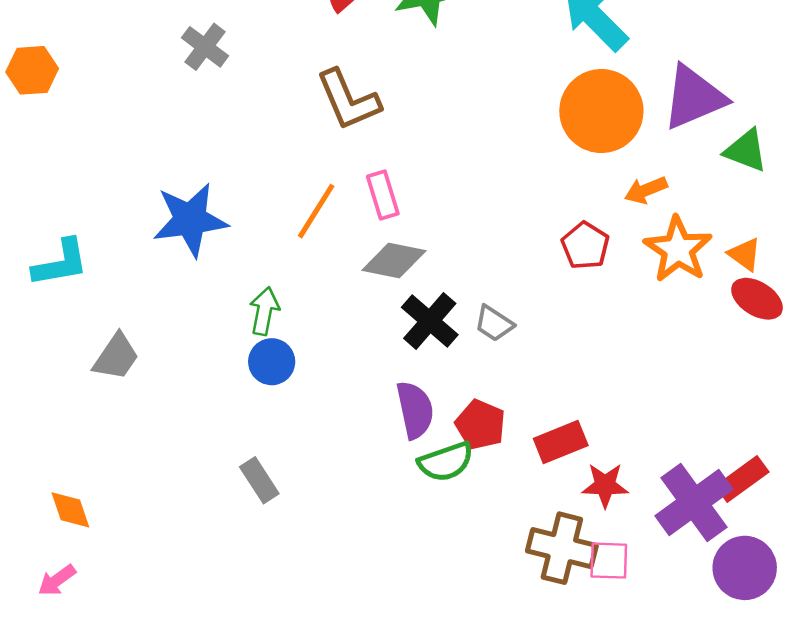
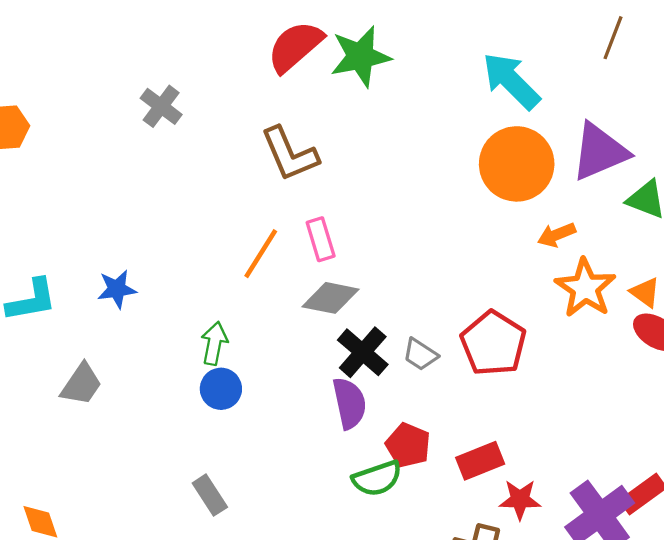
blue star: (190, 220) -> (117, 289), moved, size x0.6
red pentagon: (585, 246) -> (493, 343), moved, size x1.5
purple semicircle: (415, 410) -> (349, 403), moved

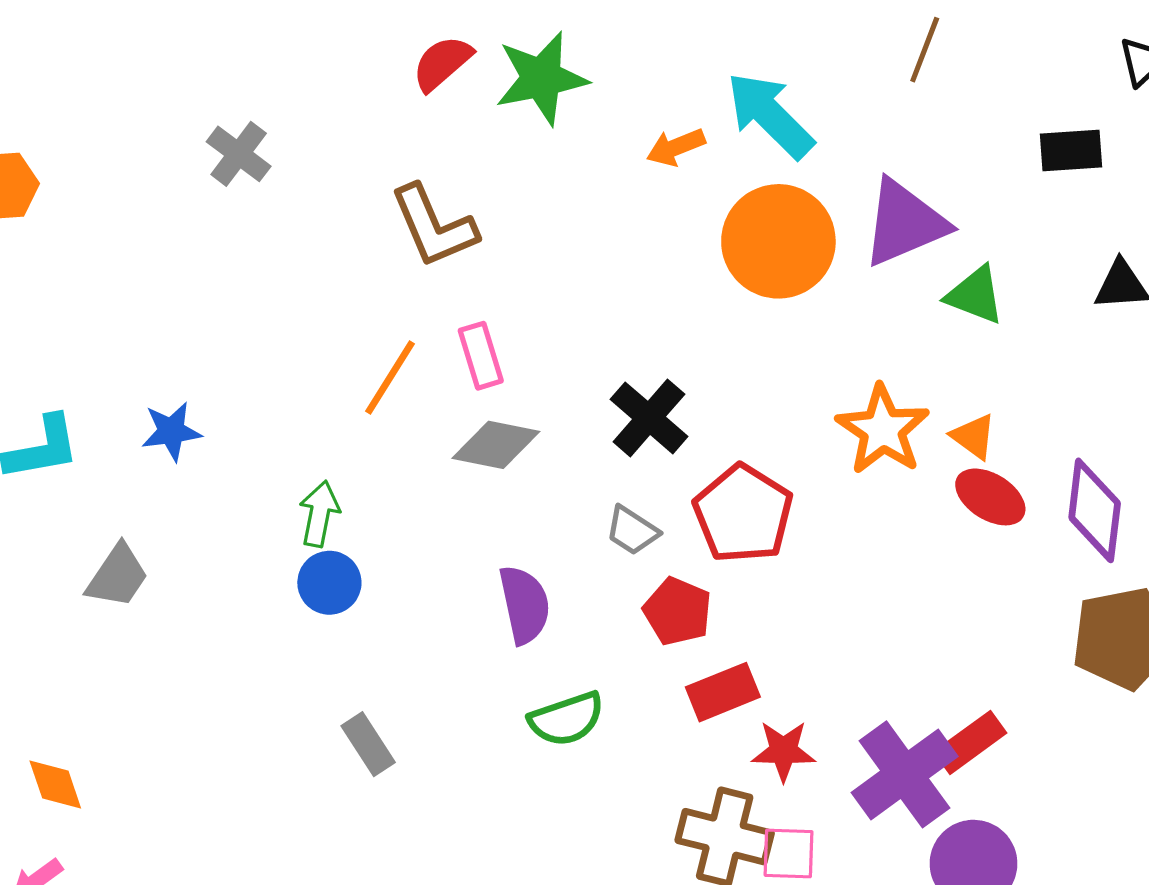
red semicircle: (295, 47) -> (442, 63), size x0.7
orange arrow: (557, 235) -> (676, 147), moved
black cross: (363, 352) -> (649, 418), moved
red pentagon: (408, 445) -> (678, 611), moved
gray rectangle: (210, 495) -> (368, 744), moved

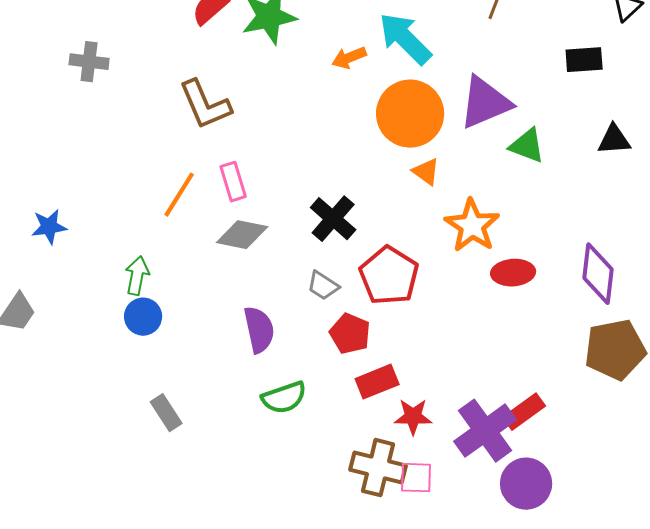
gray cross: (239, 154) -> (89, 62), turned -30
orange triangle: (974, 436) -> (426, 172), moved
red ellipse: (990, 497) -> (513, 273), moved, turned -36

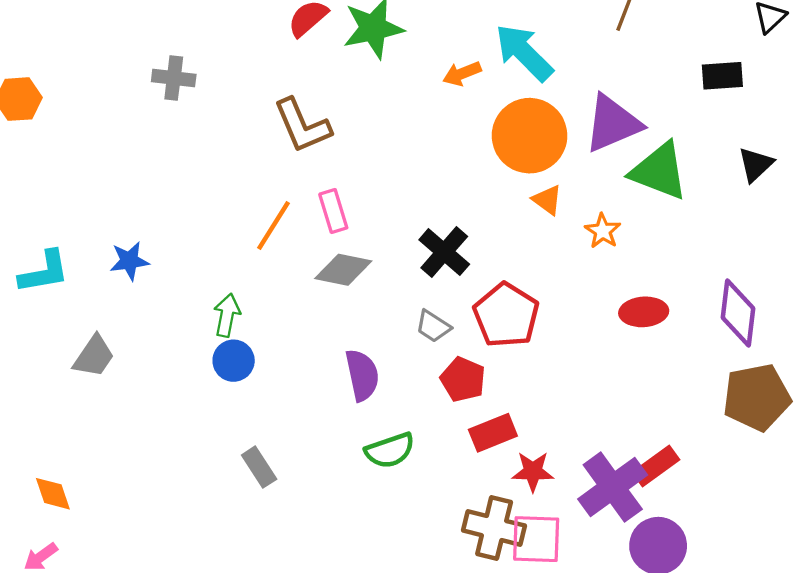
black triangle: (614, 140) -> (756, 164), turned -39
green triangle: (527, 146) -> (659, 171), size x1.5
orange star: (472, 226) -> (603, 231), moved, size x0.6
pink square: (416, 478) -> (536, 539), size x1.4

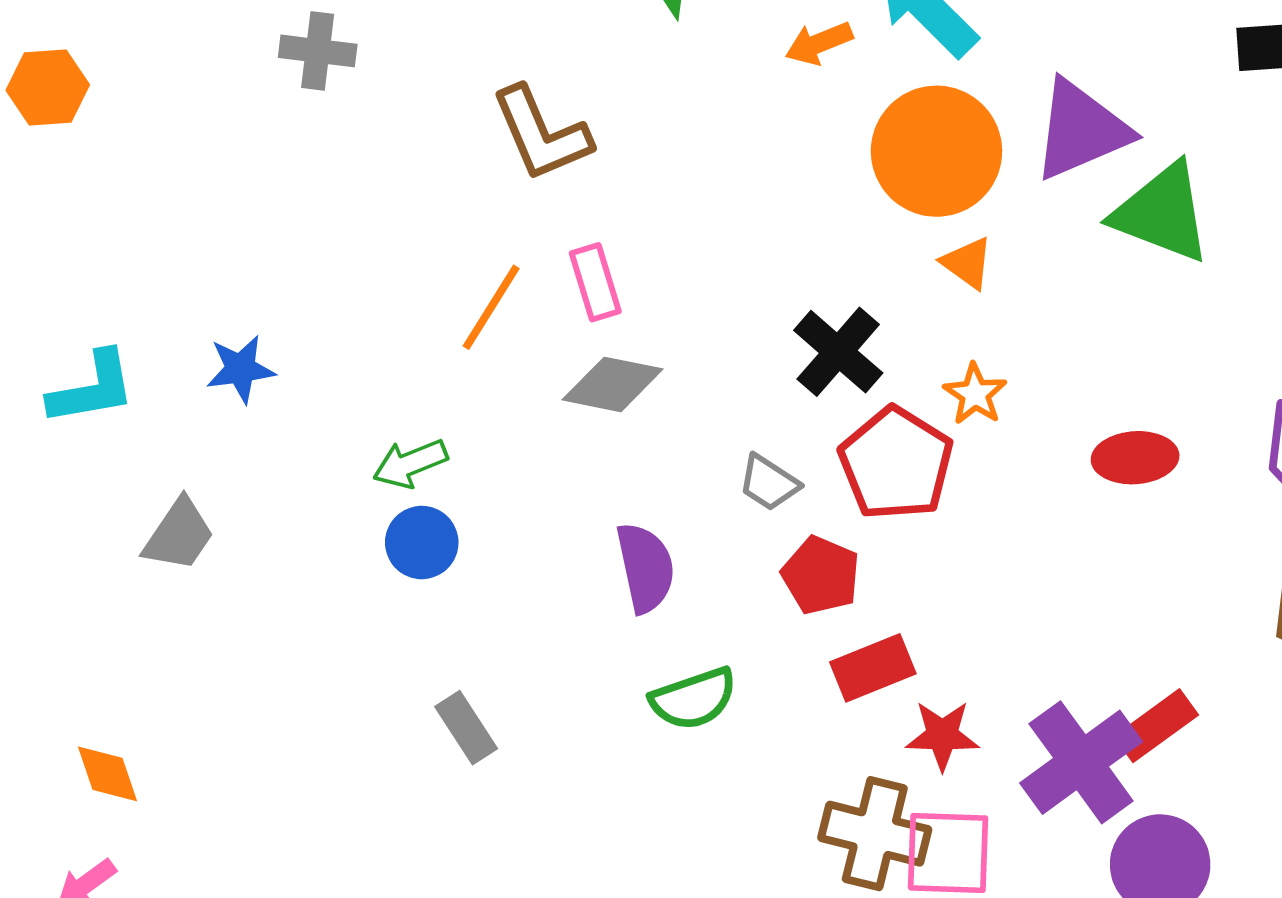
orange star: (603, 231) -> (975, 394), moved
black cross: (444, 252) -> (838, 352), moved
green arrow: (227, 315) -> (410, 463), turned -123

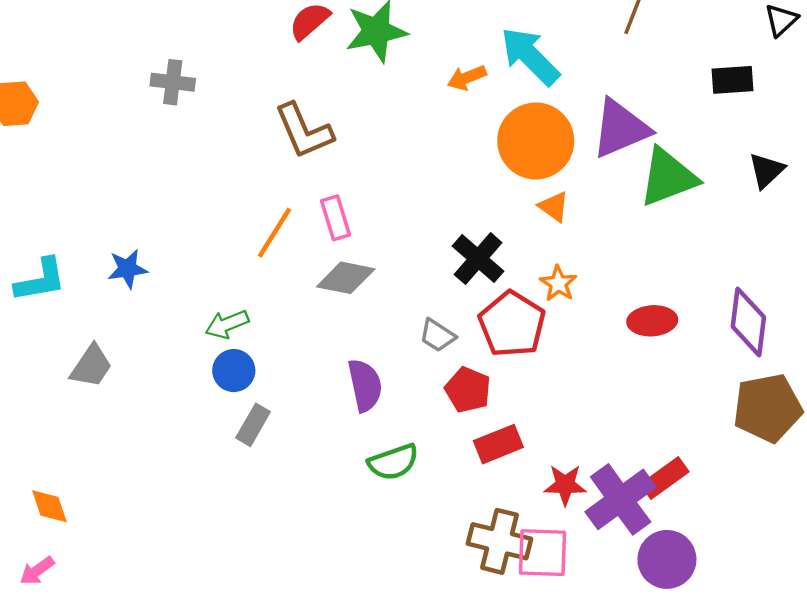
green triangle: (1162, 213) -> (668, 177), turned -42
gray rectangle: (466, 728) -> (253, 425), moved, turned 63
red star: (942, 735) -> (565, 485), moved

